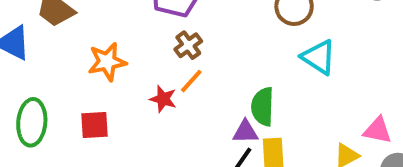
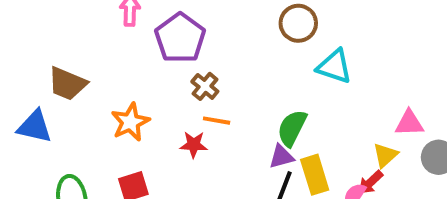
orange line: (191, 81) -> (217, 121), turned 72
green semicircle: (263, 107) -> (292, 128), turned 39

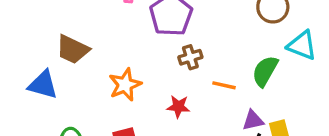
brown cross: (205, 86) -> (190, 57), turned 30
orange line: (217, 121) -> (224, 85), moved
green semicircle: (292, 128) -> (265, 71), moved

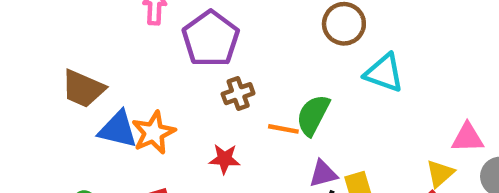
green semicircle: (265, 71) -> (313, 115), moved
blue triangle: (43, 85) -> (118, 129), moved

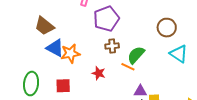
green semicircle: (313, 115) -> (136, 55), moved

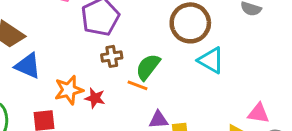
brown circle: (167, 28) -> (190, 23), size x1.4
orange star: (70, 53) -> (69, 90), moved

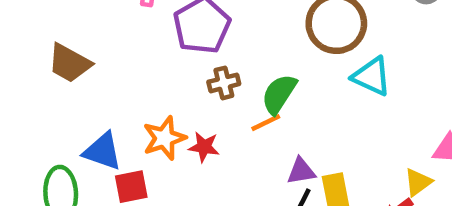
blue triangle: (28, 66) -> (103, 151), moved
orange line: (138, 85) -> (266, 123), turned -42

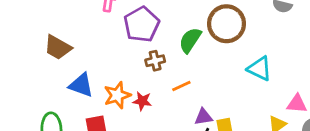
cyan triangle: (372, 76) -> (260, 69), moved
green semicircle: (279, 94) -> (190, 40), moved
blue triangle: (103, 151) -> (81, 85), moved

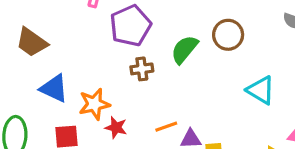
brown circle: (227, 24) -> (228, 35), size x0.7
orange line: (181, 86) -> (166, 127), moved
red star: (142, 101) -> (116, 128), moved

